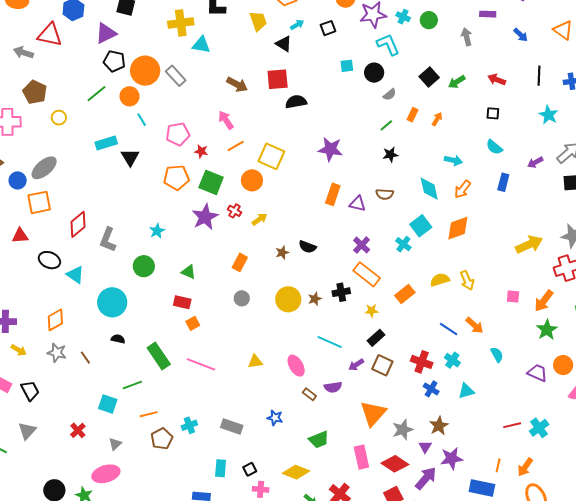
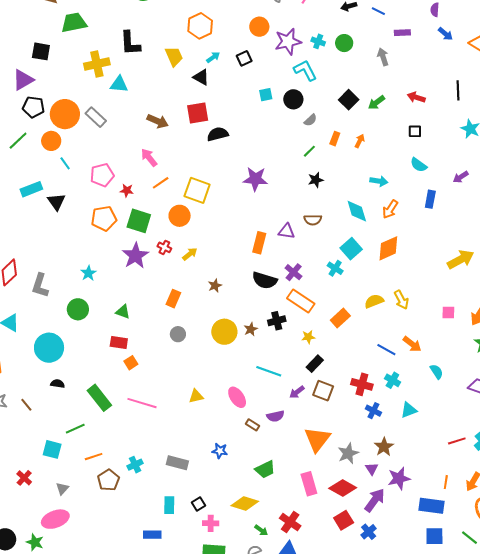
blue arrow: (521, 35) -> (446, 34), moved
orange rectangle: (333, 194) -> (259, 243), moved
black semicircle: (307, 247) -> (265, 280), moved, size x1.4

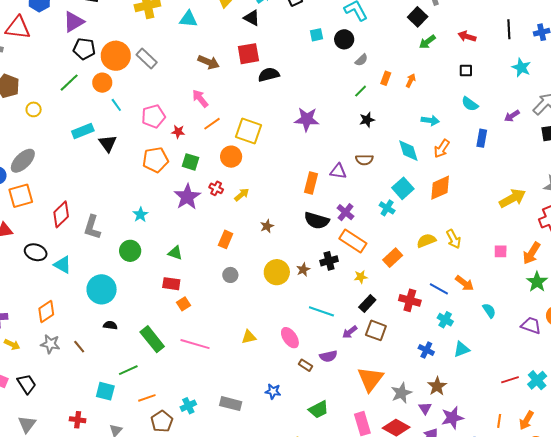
cyan triangle: (119, 84) -> (188, 19), moved
black square: (349, 100) -> (418, 17), moved
green square: (139, 221) -> (190, 162), size x0.7
red cross: (362, 384) -> (410, 300), moved
red cross: (24, 478) -> (78, 420), turned -35

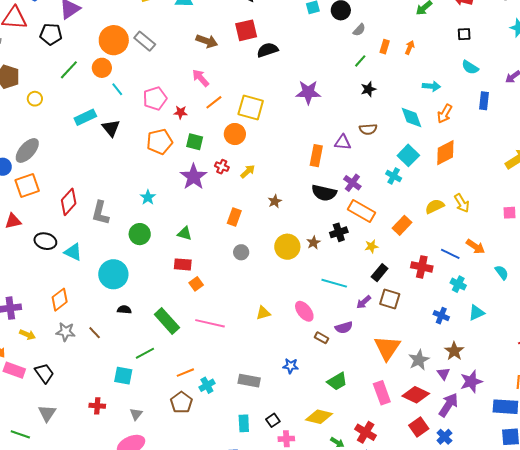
black pentagon: (84, 49) -> (51, 34), moved
orange line: (147, 398) -> (185, 373), moved

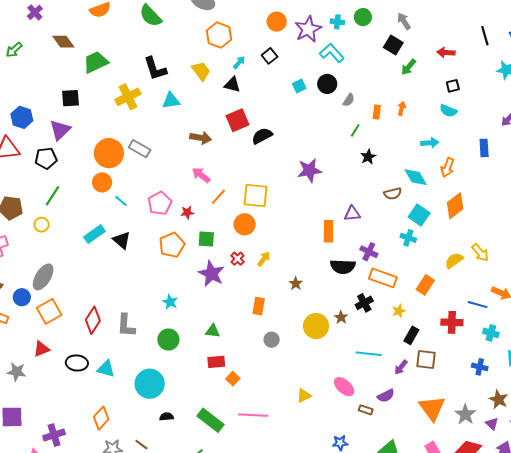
cyan semicircle: (470, 67) -> (448, 111), moved
green line: (69, 70) -> (52, 196), moved
brown semicircle: (368, 129) -> (393, 194), moved
red cross: (222, 167) -> (237, 259), turned 32

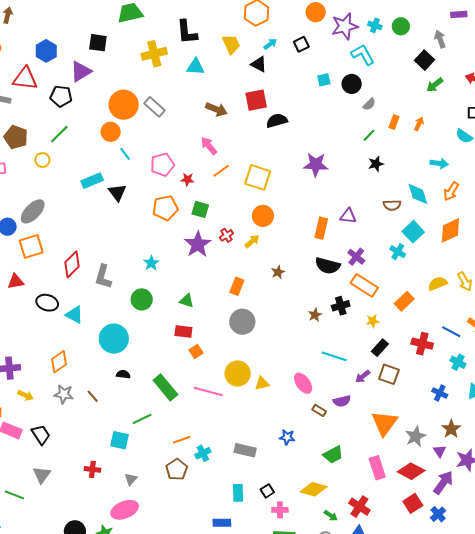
orange circle: (245, 224) -> (263, 216), moved
yellow circle: (316, 326) -> (238, 374), moved
gray circle: (272, 340) -> (242, 322), size x1.6

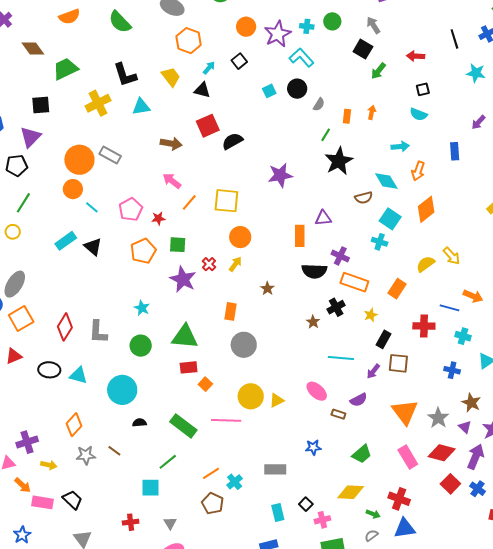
black star: (376, 164) -> (339, 161), size x1.8
green triangle: (187, 301) -> (185, 337), size x1.8

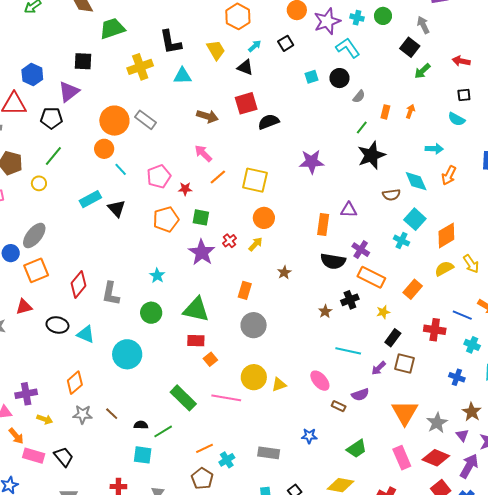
orange diamond: (426, 209) -> (446, 235), moved
black semicircle: (139, 423) -> (141, 425), moved

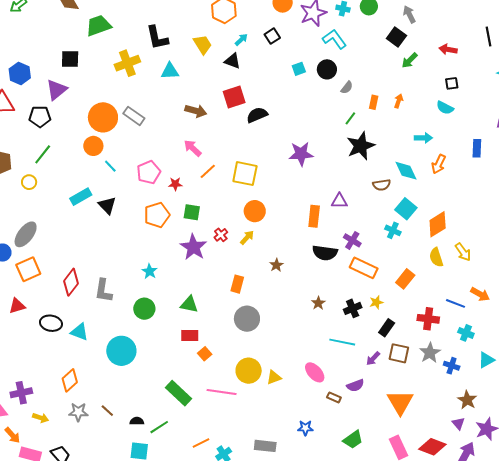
yellow semicircle: (444, 269) -> (436, 257), turned -78
black cross: (350, 300) -> (353, 308), moved
green triangle: (196, 310) -> (189, 304), size x0.7
gray star: (437, 423) -> (430, 353), moved

